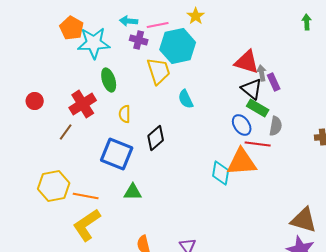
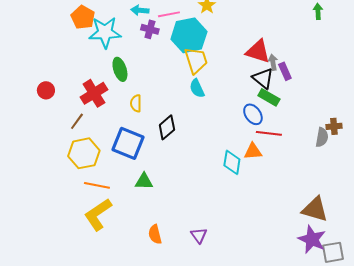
yellow trapezoid: (159, 71) -> (196, 60), moved
gray semicircle: (276, 126) -> (322, 137), moved
orange triangle: (242, 162) -> (253, 151), size x0.6
yellow hexagon: (54, 186) -> (84, 153), moved

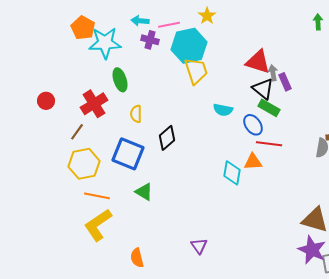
cyan semicircle: (197, 88) -> (223, 110), moved, turned -54
green triangle: (144, 181) -> (144, 192), turned 30
orange semicircle: (155, 234) -> (137, 258), moved

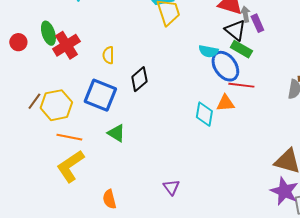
green ellipse: (120, 80) -> (48, 33), moved
cyan semicircle: (223, 110) -> (208, 51), moved
blue ellipse: (253, 125) -> (225, 66), size x1.4
brown line: (77, 132) -> (34, 101), moved

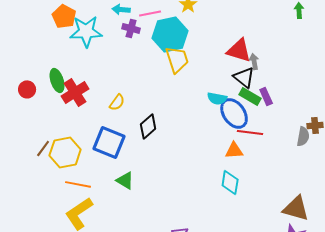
purple rectangle: (257, 23) -> (266, 96), moved
yellow semicircle: (108, 55) -> (117, 102), turned -144
cyan diamond: (204, 114) -> (230, 182), moved

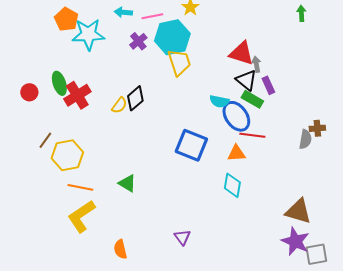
purple cross: (131, 28) -> (138, 41), moved, turned 36
purple rectangle: (266, 96) -> (268, 85), moved
black diamond: (148, 126) -> (135, 98), moved
blue square: (109, 142) -> (191, 145), moved
brown line: (43, 148) -> (45, 140), moved

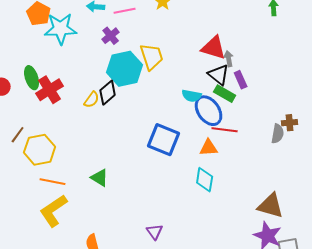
cyan hexagon: (172, 37) -> (125, 69), moved

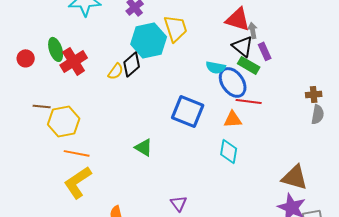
gray semicircle: (278, 134) -> (318, 114), moved
brown line: (18, 135) -> (42, 106), turned 60
green triangle: (100, 178) -> (144, 147), moved

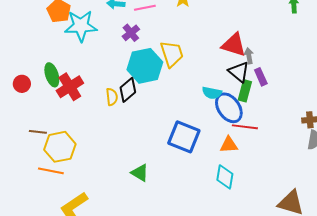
green rectangle: (249, 65) -> (245, 91), turned 75
yellow semicircle: (116, 71) -> (112, 97), turned -42
orange line: (77, 153) -> (51, 171), moved

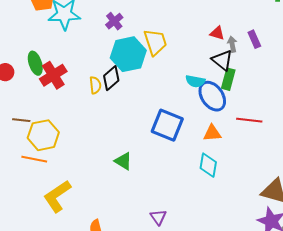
red triangle: (234, 45) -> (217, 33), size x0.6
purple rectangle: (261, 77) -> (254, 39), moved
red line: (245, 127) -> (249, 120), moved

